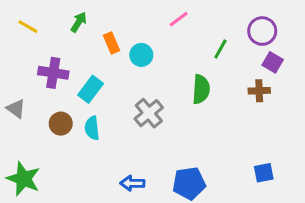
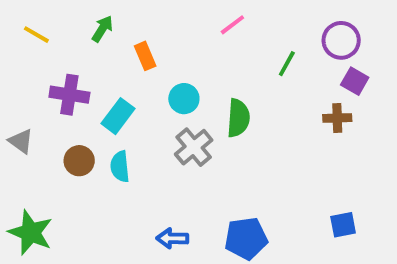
cyan circle: (141, 55) -> (184, 99), moved
green semicircle: (201, 89) -> (238, 118), moved

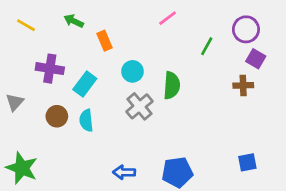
green arrow: (102, 29) -> (74, 21), turned -96
gray triangle: (21, 141) -> (15, 102), turned 36

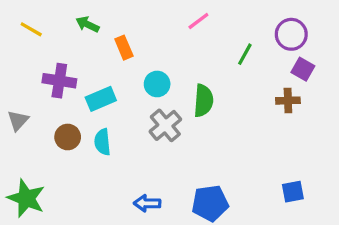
cyan rectangle: (85, 84) -> (101, 99), turned 30

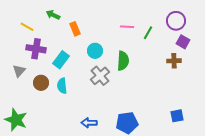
pink line: (198, 21) -> (127, 27), moved, turned 40
yellow line: (31, 29) -> (27, 27), moved
cyan rectangle: (101, 99) -> (61, 60), turned -30
gray triangle: (18, 120) -> (19, 71), moved

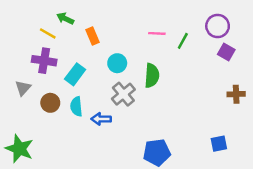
yellow line: (27, 27) -> (48, 33), moved
brown cross: (174, 61) -> (236, 94), moved
blue arrow: (89, 123) -> (101, 119), moved

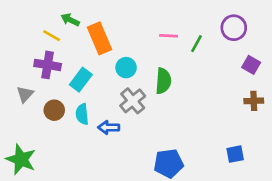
orange rectangle: (92, 36) -> (99, 38), size x1.6
purple square: (226, 52) -> (251, 65), moved

